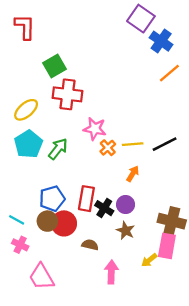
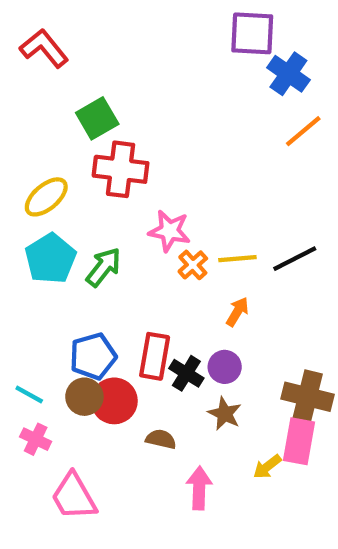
purple square: (141, 19) -> (252, 33), turned -32
red L-shape: (25, 27) -> (44, 48), turned -40

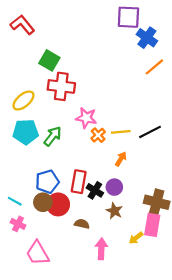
green square: (97, 118) -> (49, 60), turned -30
cyan pentagon: (50, 259) -> (26, 132), turned 30

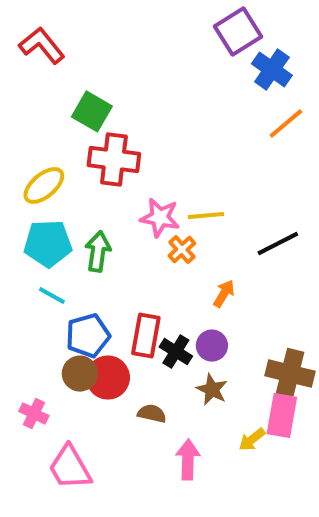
purple square: (128, 17) -> (238, 31), turned -35
yellow line: (121, 132) -> (206, 215), moved
green arrow: (53, 136) -> (98, 251), turned -30
cyan line: (15, 201) -> (52, 296), moved

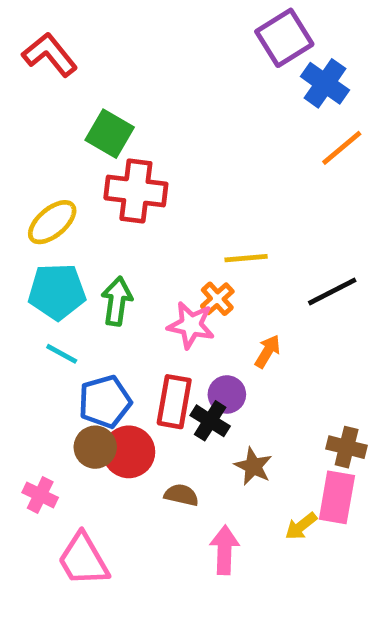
pink star: (160, 217) -> (191, 325), moved
purple circle: (212, 346) -> (227, 394), moved
brown cross: (290, 374) -> (347, 447), size x0.7

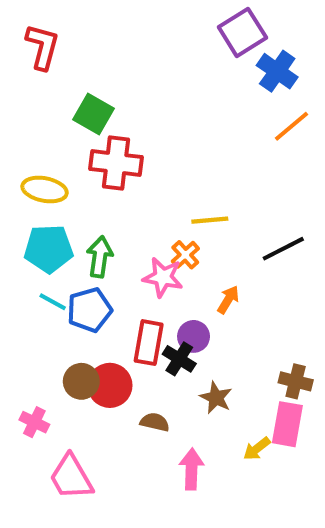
red L-shape: (50, 55) -> (43, 47), turned 54
yellow ellipse: (52, 222) -> (45, 190), turned 51
blue pentagon: (105, 402) -> (89, 310), moved

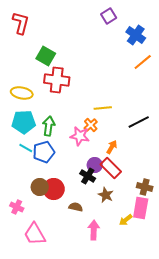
purple square: (242, 32) -> (109, 16), moved, size x0.7
red rectangle: (149, 343) -> (111, 168), moved, turned -55

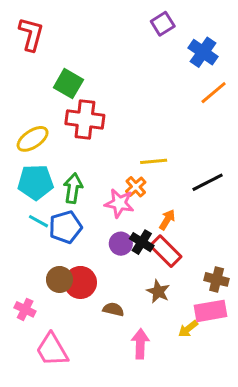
yellow ellipse: (22, 93) -> (33, 139), turned -45
purple circle: (95, 165) -> (121, 244), moved
black cross: (88, 176) -> (142, 242), moved
pink rectangle: (141, 208) -> (211, 311), turned 70

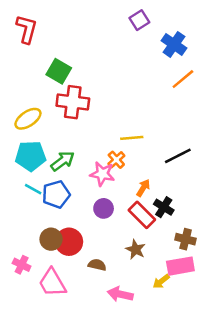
green arrow: (73, 188) -> (63, 161), turned 45
black cross: (142, 242) -> (164, 207), moved
pink arrow: (140, 344) -> (120, 294), turned -80
pink trapezoid: (52, 350) -> (52, 283), moved

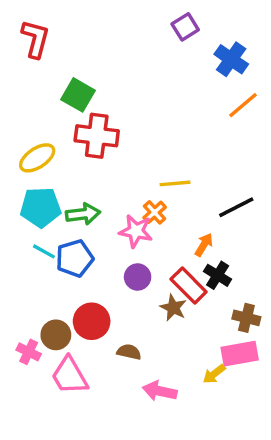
green arrow: (63, 161) -> (83, 214), turned 30
orange arrow: (143, 188) -> (204, 245), moved
brown circle: (51, 239) -> (56, 335), moved
brown star: (136, 249) -> (173, 308), moved

